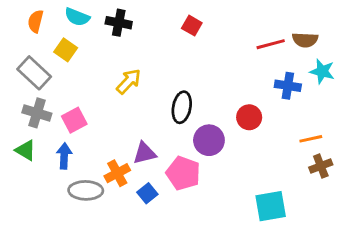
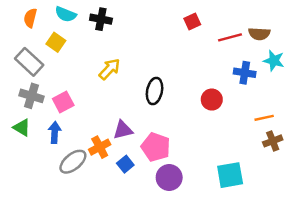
red square: (192, 26) -> (192, 22), moved, turned 35
purple circle: (209, 140) -> (169, 177), moved
gray ellipse: (86, 190) -> (73, 162), turned -40

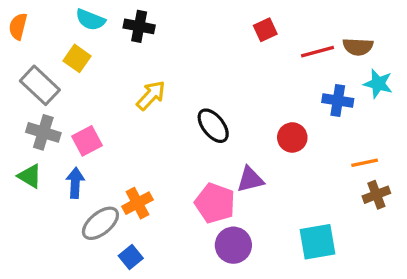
orange semicircle: (30, 18) -> (18, 26), moved
black ellipse: (155, 91) -> (213, 126), turned -50
purple triangle: (123, 130) -> (250, 180), moved
blue square: (125, 164) -> (131, 257), moved

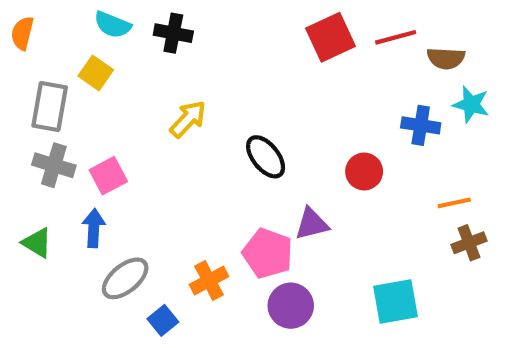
red square: (265, 30) -> (331, 37), size x1.6
red line: (317, 52) -> (396, 37), moved
gray rectangle: (40, 85) -> (50, 106), turned 57
green triangle: (30, 176) -> (37, 243), moved
orange cross: (137, 203) -> (209, 281), moved

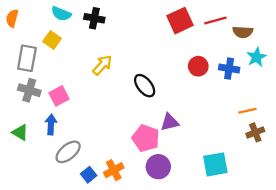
cyan star: (471, 104) -> (256, 57), turned 30
red circle: (364, 171) -> (198, 66), moved
orange cross: (209, 281) -> (114, 170), moved

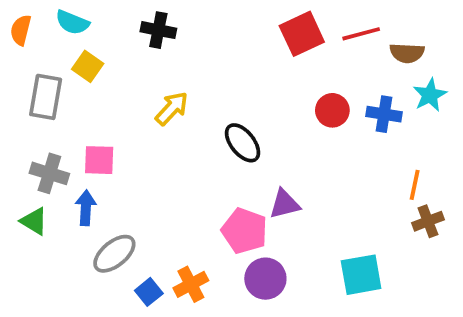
cyan semicircle: (61, 14) -> (72, 22), moved
gray cross: (29, 90) -> (49, 173), moved
pink square: (59, 96) -> (99, 160), turned 30
orange line: (247, 111) -> (415, 185), turned -66

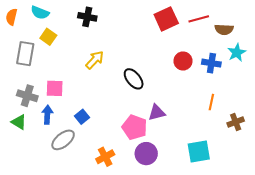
orange line: (415, 185) -> (211, 102), moved
blue square: (149, 292) -> (82, 117), moved

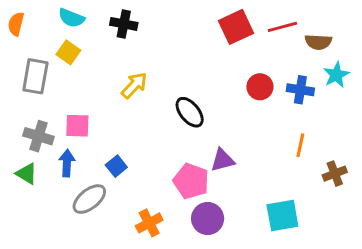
cyan semicircle: (40, 13) -> (71, 18), moved

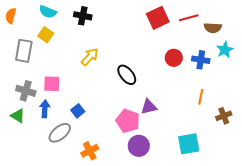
orange cross: (149, 223) -> (90, 151), moved

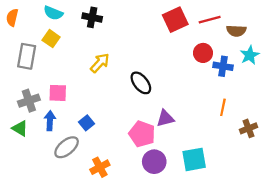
red circle: (174, 58) -> (203, 53), moved
gray cross: (26, 91) -> (29, 101), turned -36
cyan square: (189, 144) -> (194, 159), moved

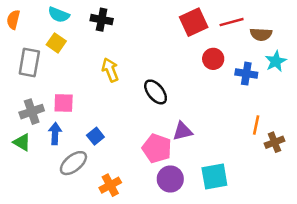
red circle: (203, 53) -> (213, 59), moved
yellow arrow: (100, 63) -> (110, 70), turned -65
orange line: (223, 107) -> (256, 125), moved

